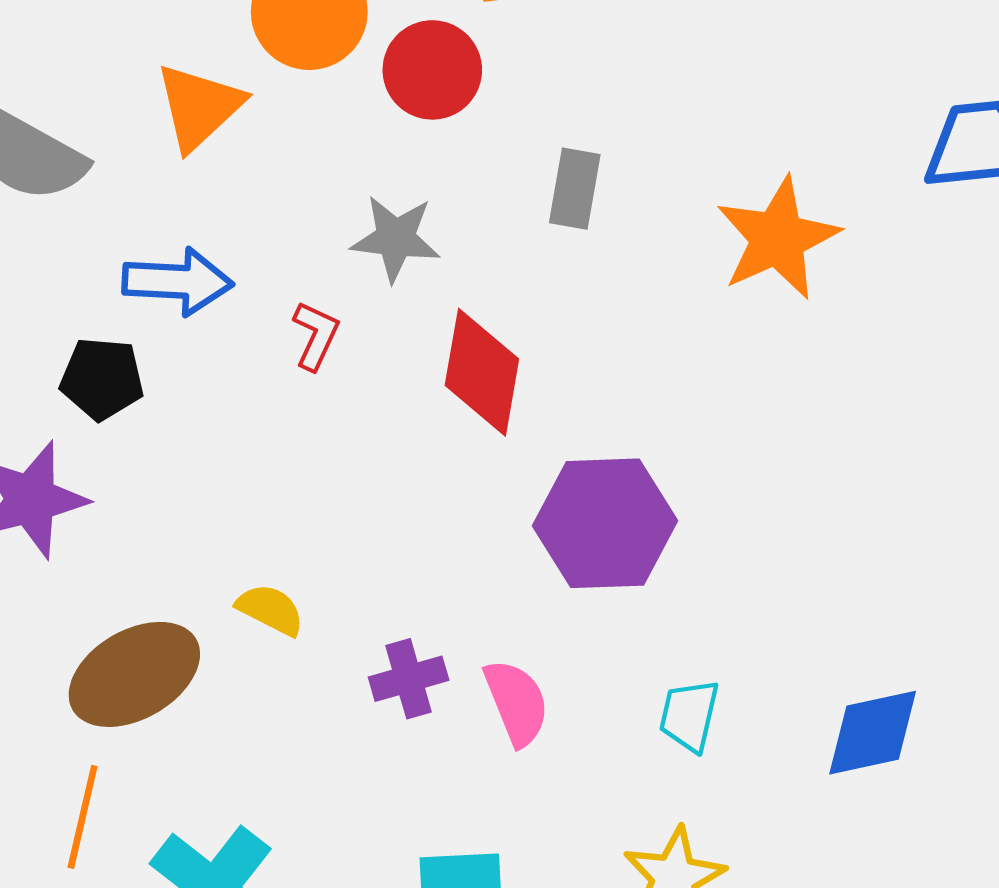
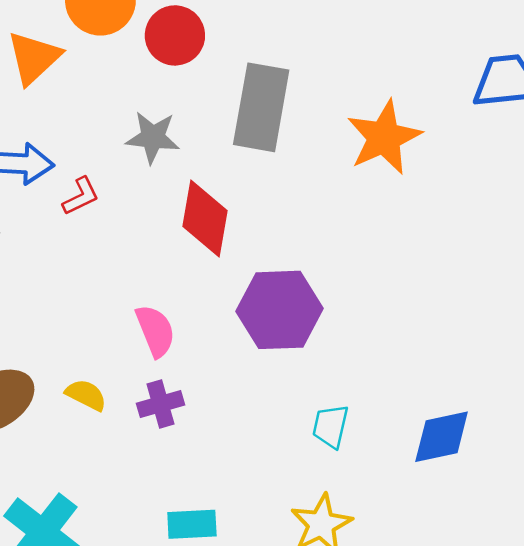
gray rectangle: (575, 189) -> (261, 107), size x1.8
red L-shape: (316, 335) -> (81, 196), moved, turned 39
yellow semicircle: (270, 610) -> (86, 395), moved
pink semicircle: (516, 702) -> (155, 331), moved

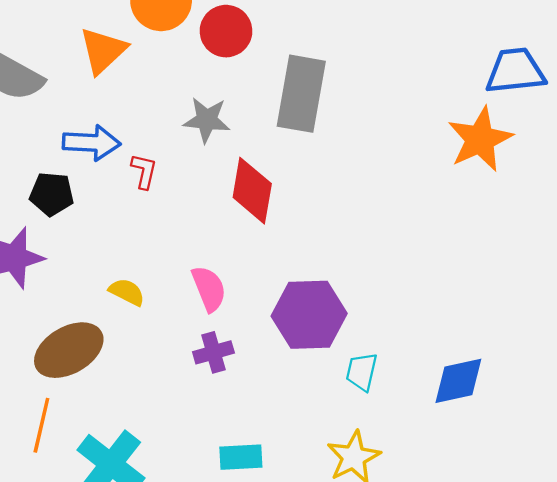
orange star: (384, 137) -> (480, 139), moved
red L-shape: (81, 196) -> (144, 171), turned -51
purple hexagon: (279, 310) -> (309, 315), moved
yellow semicircle: (86, 395) -> (127, 292), moved

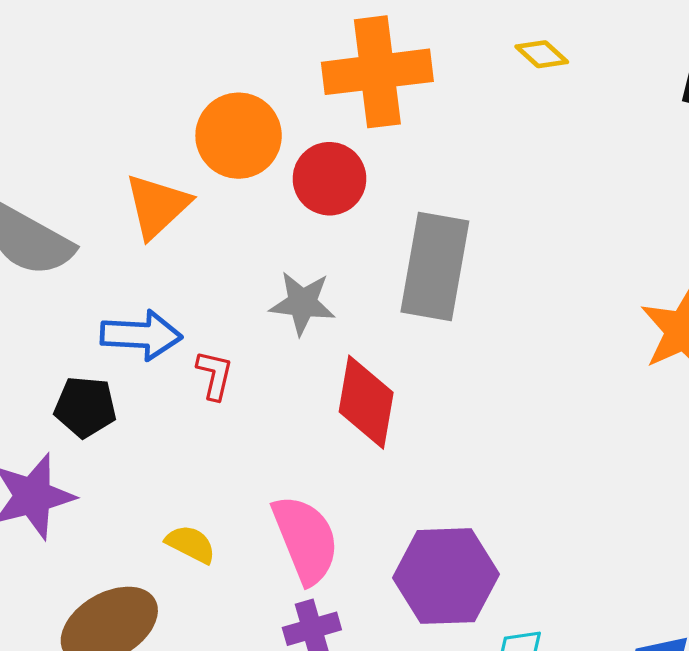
pink semicircle: (209, 289) -> (306, 539), size x1.4

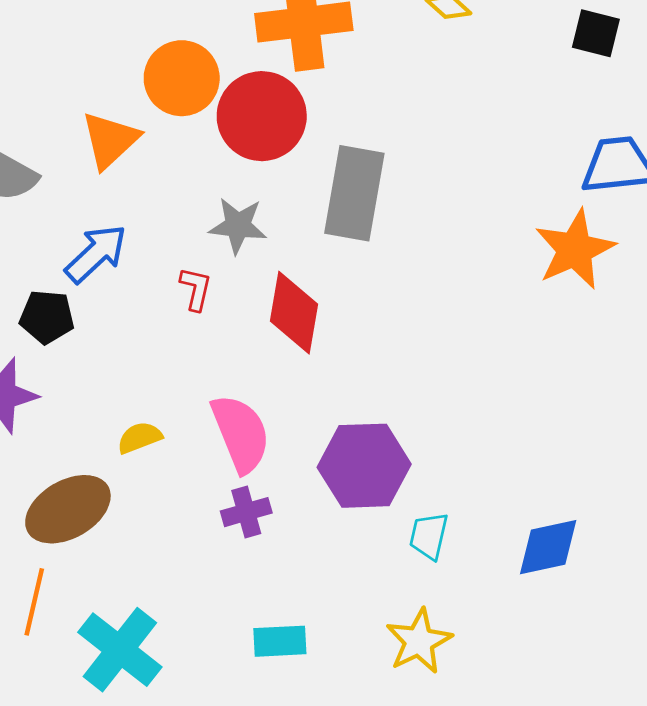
red circle: (330, 179) -> (262, 116), size x1.4
blue arrow: (141, 335) -> (96, 254), turned -46
red L-shape: (215, 375) -> (196, 289), moved
yellow semicircle: (191, 544) -> (140, 438), turned -48

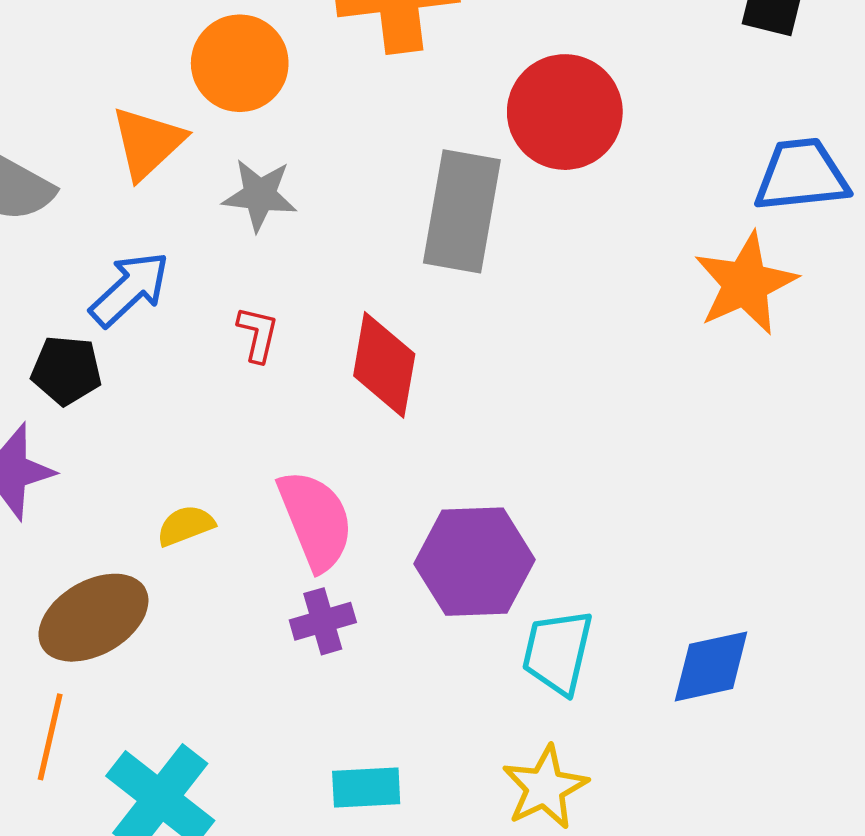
red circle: (262, 116) -> (565, 112), moved
gray star: (238, 226) -> (260, 195), moved
cyan trapezoid: (429, 536) -> (558, 652), size x1.4

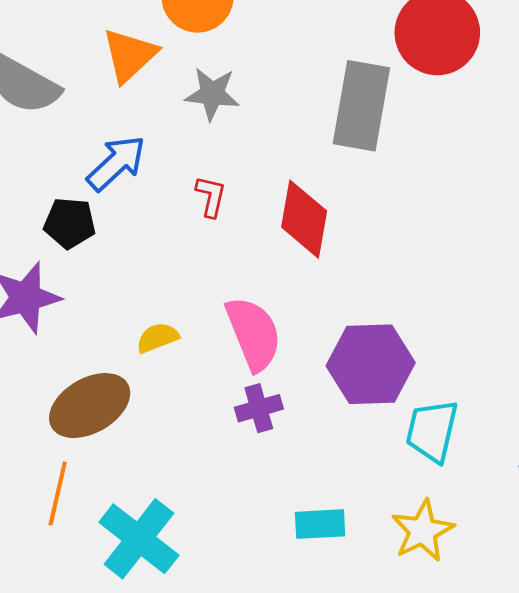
cyan rectangle: (366, 787) -> (320, 524), moved

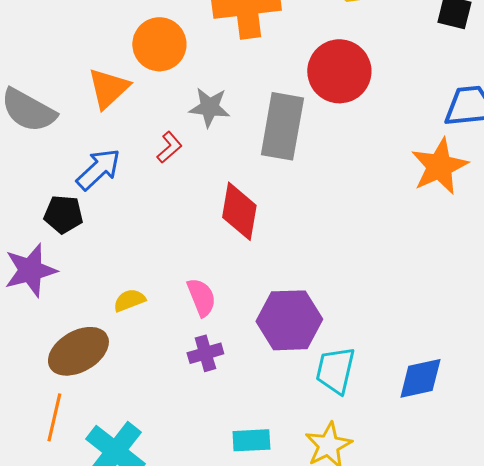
gray star: (212, 94) -> (209, 107), moved
red L-shape: (211, 196) -> (169, 147), moved, turned 36
pink semicircle: (253, 334) -> (201, 297), size x0.7

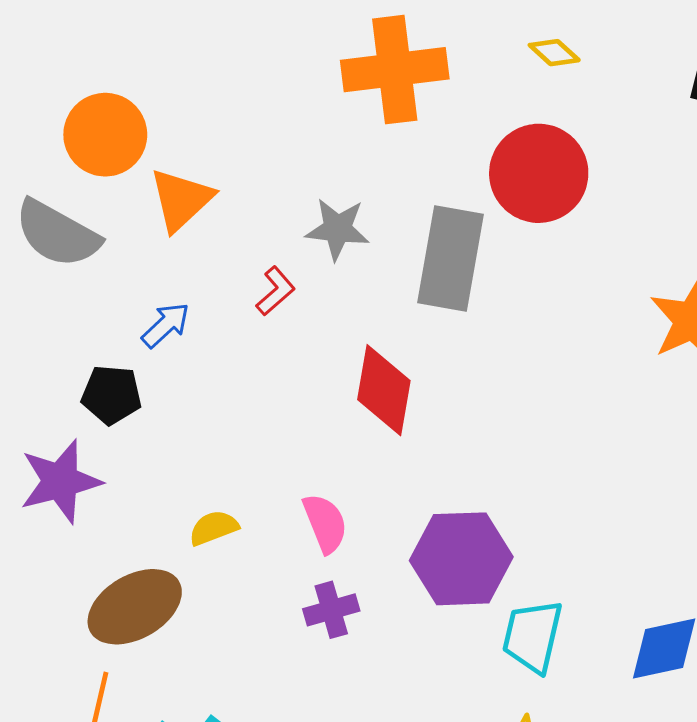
orange circle: (159, 44) -> (105, 135), moved
blue arrow: (98, 169) -> (166, 325), size x0.7

